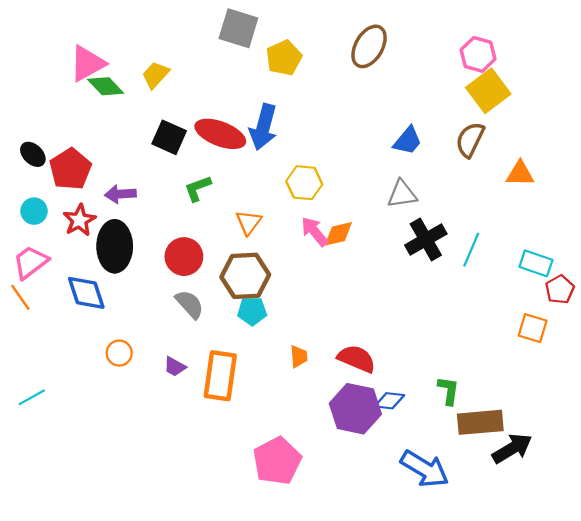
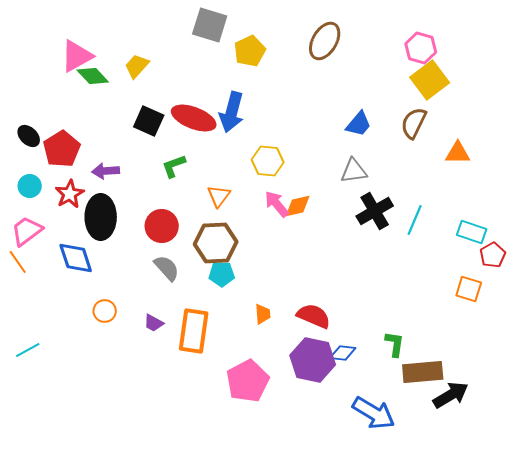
pink pentagon: (277, 461) -> (248, 381), moved

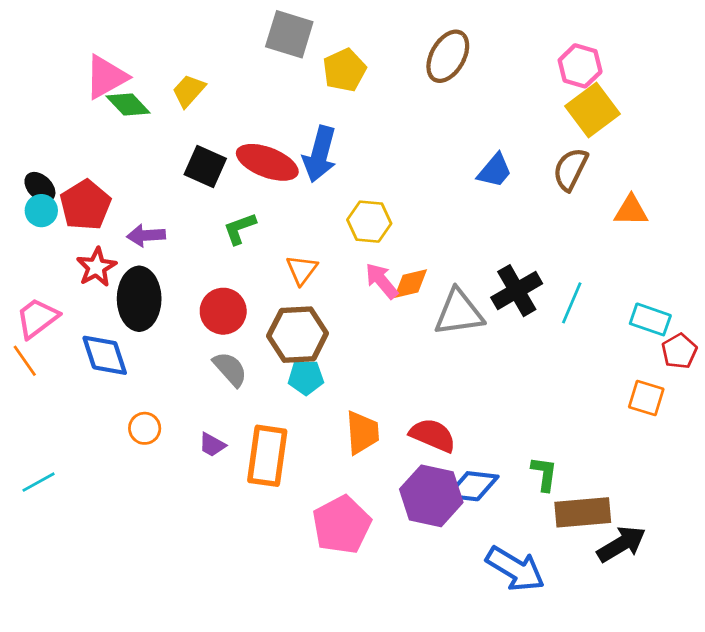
gray triangle: (354, 171) -> (459, 313), moved, size x1.4
cyan circle: (30, 186) -> (41, 211), moved
orange trapezoid: (263, 314) -> (362, 432), size x1.6
blue diamond: (343, 353) -> (473, 486), size x1.4

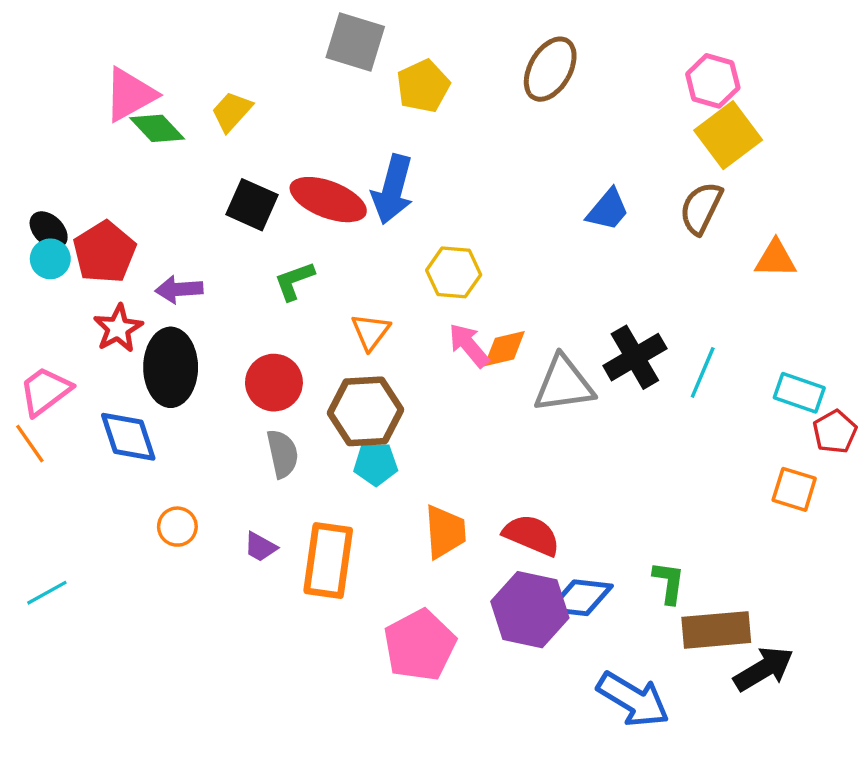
gray semicircle: (230, 369) -> (282, 454), turned 30

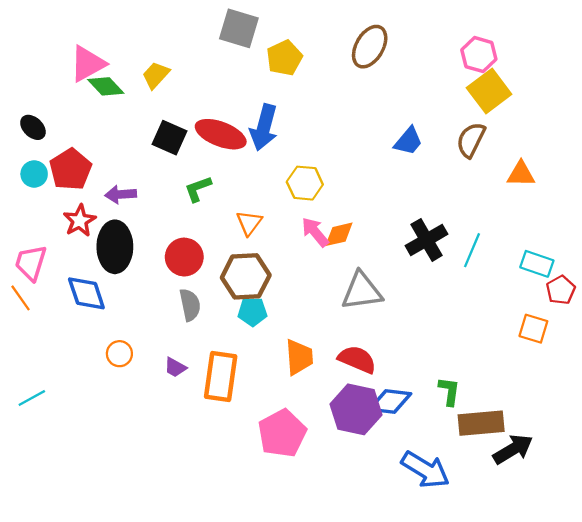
black ellipse: (49, 230) -> (33, 127), moved
gray triangle: (564, 384) -> (362, 291), moved
pink trapezoid: (45, 391) -> (31, 263), turned -36

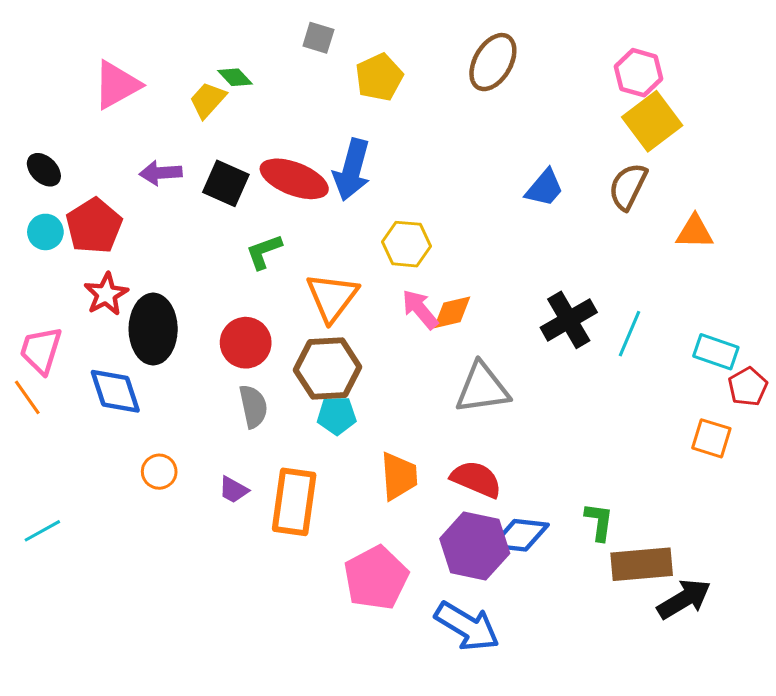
gray square: (239, 28) -> (318, 38), size x0.6
green diamond: (106, 86) -> (235, 77), moved, size x0.7
purple arrow: (121, 194) -> (161, 173), moved
orange triangle: (249, 223) -> (332, 297), size x1.5
blue arrow: (425, 470) -> (467, 626), moved

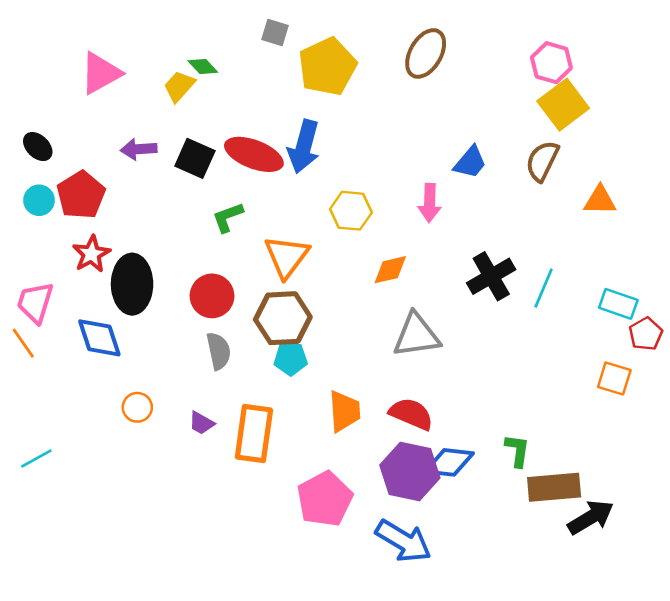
yellow pentagon: (379, 77) -> (327, 67), size x1.4
pink arrow: (420, 309) -> (430, 203), moved, turned -138

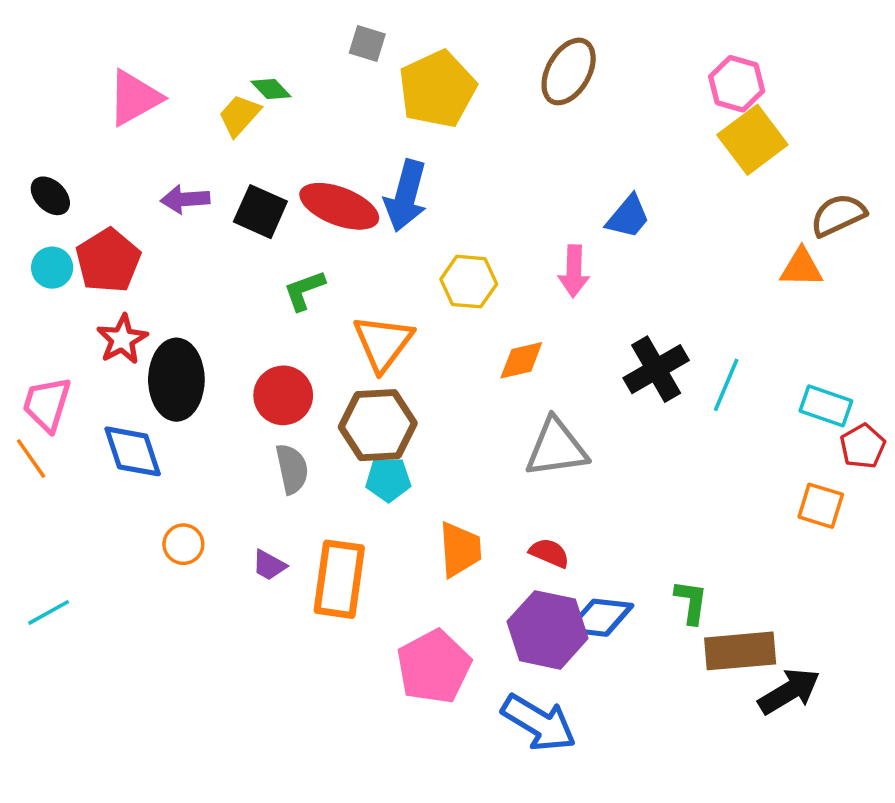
brown semicircle: (542, 161) -> (838, 215), moved, turned 39
red semicircle: (411, 414) -> (549, 553), size x0.7

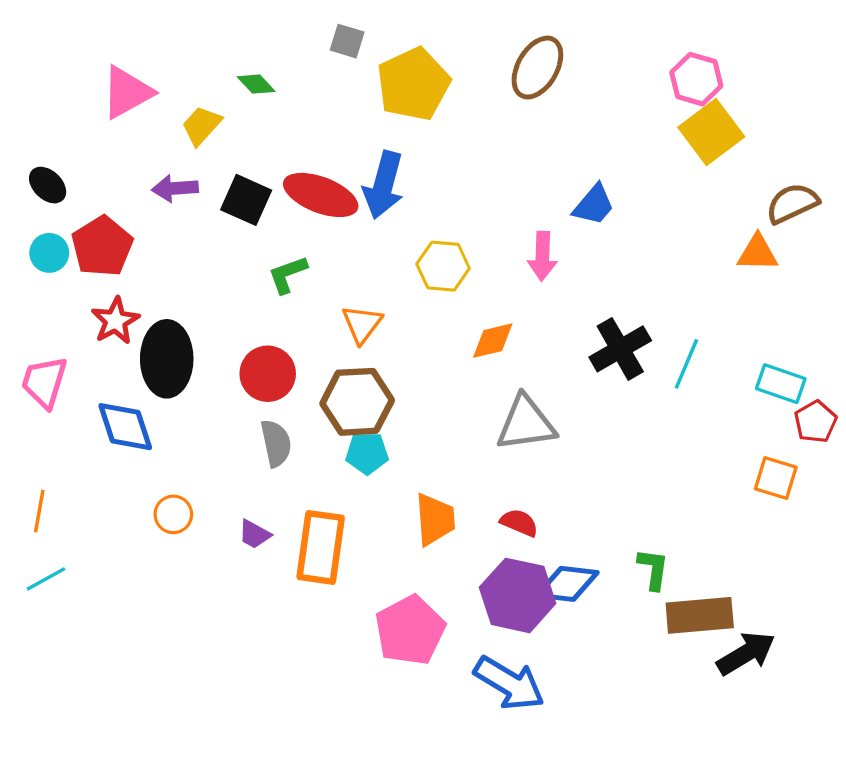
yellow trapezoid: (239, 115) -> (201, 125), moved
orange triangle: (383, 343) -> (362, 324), size x0.7
orange line: (31, 458) -> (39, 511), moved, turned 45

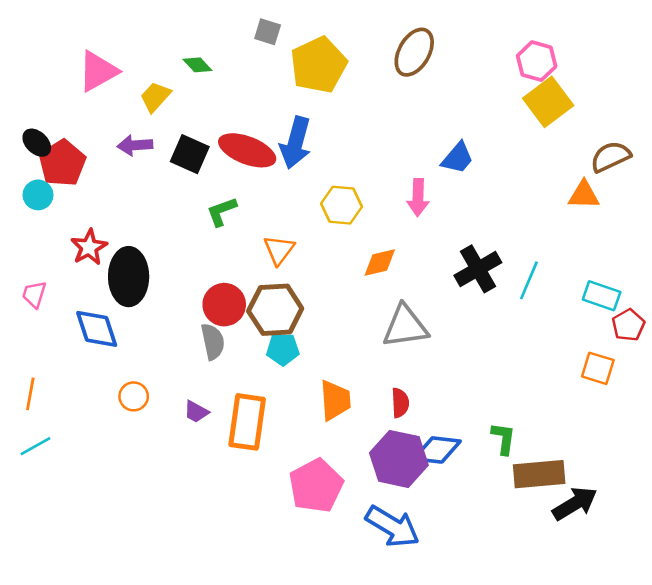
red pentagon: (102, 246) -> (62, 163), moved
red circle: (268, 374) -> (224, 305), moved
pink trapezoid: (44, 382) -> (34, 294), size x0.7
red semicircle: (519, 523) -> (400, 403), turned 64

